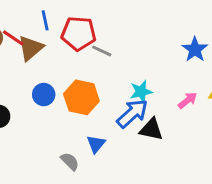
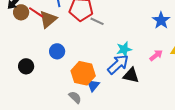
orange hexagon: (81, 97) -> (83, 73), moved

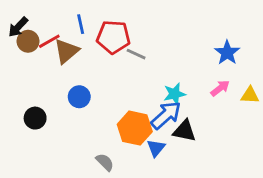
red line: (36, 12) -> (49, 41), turned -63
pink arrow: (156, 55) -> (220, 88), moved
orange hexagon: (83, 73) -> (135, 128), moved
blue triangle: (93, 85) -> (156, 148), moved

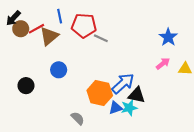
cyan star: (175, 94) -> (129, 108), moved
blue triangle: (156, 148) -> (116, 108), turned 32

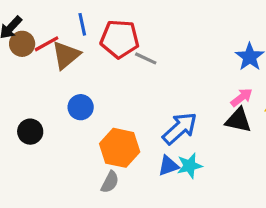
orange hexagon: (100, 93) -> (120, 148), moved
black triangle: (137, 95) -> (238, 120), moved
gray semicircle: (78, 118) -> (110, 182), turned 72

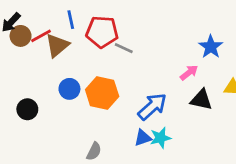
pink arrow: (242, 97) -> (189, 73), moved
orange hexagon: (120, 148) -> (102, 93), moved

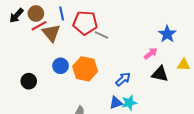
brown circle: (21, 36) -> (36, 13), moved
brown triangle: (57, 45) -> (51, 33), turned -30
blue arrow: (152, 107) -> (123, 79), size x0.7

